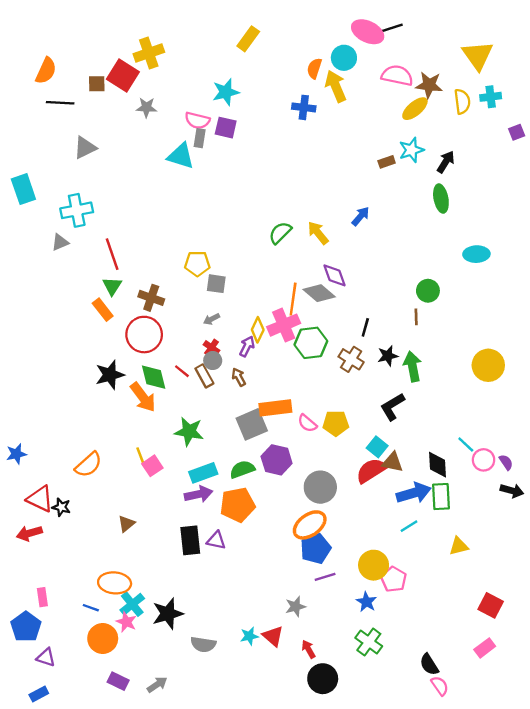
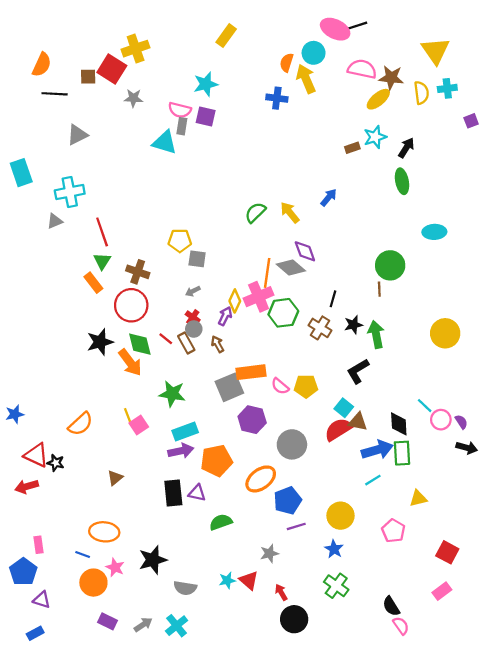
green circle: (428, 291) -> (390, 265), size x1.4
green semicircle: (242, 469) -> (221, 522), moved
orange ellipse: (310, 525) -> (261, 479), moved
pink pentagon: (394, 579) -> (393, 531), moved
cyan cross: (132, 604) -> (177, 626), moved

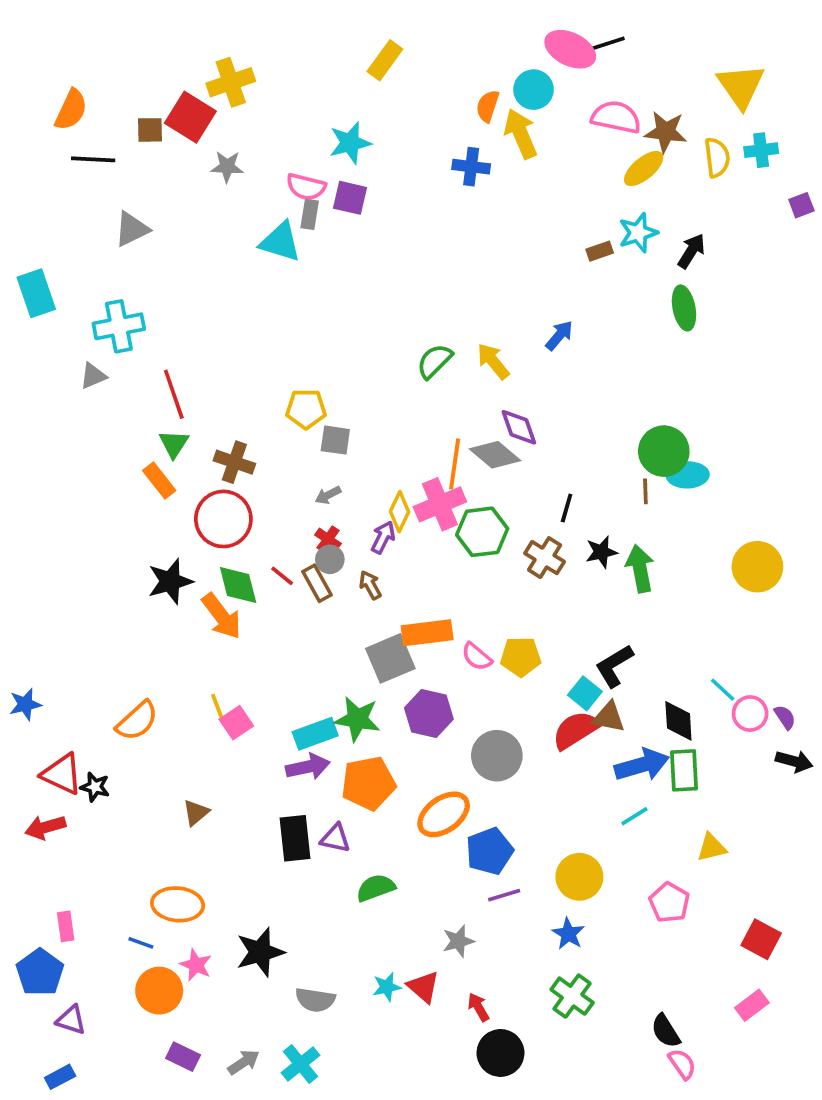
cyan ellipse: (434, 232) -> (688, 475), moved
black L-shape: (358, 371) -> (614, 666), moved
green star: (172, 394) -> (357, 719), moved

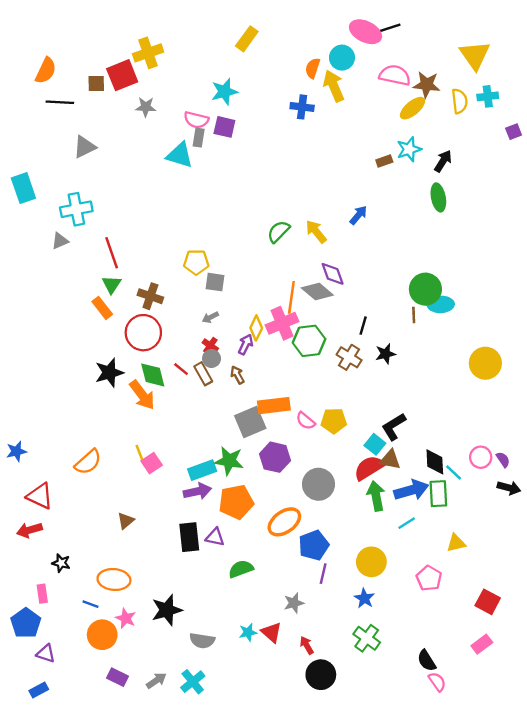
red square: (190, 117) -> (122, 75), turned 36
green arrow: (640, 569) -> (376, 496), moved
cyan line: (723, 690) -> (454, 473), moved
black star: (95, 787) -> (61, 563), moved
purple line: (504, 895) -> (323, 574), turned -60

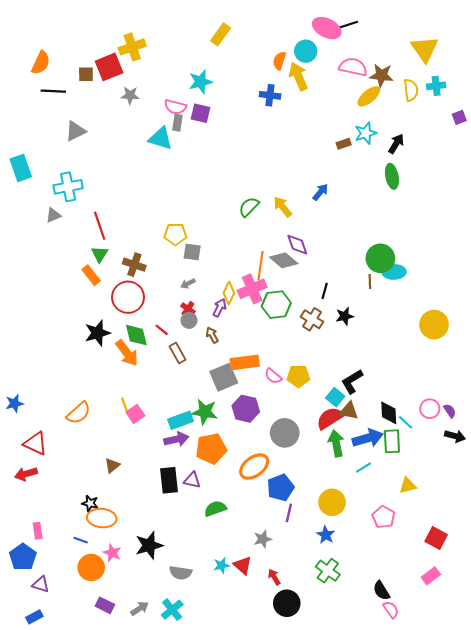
brown rectangle: (203, 374) -> (177, 353), moved
black star: (61, 563) -> (90, 503), moved

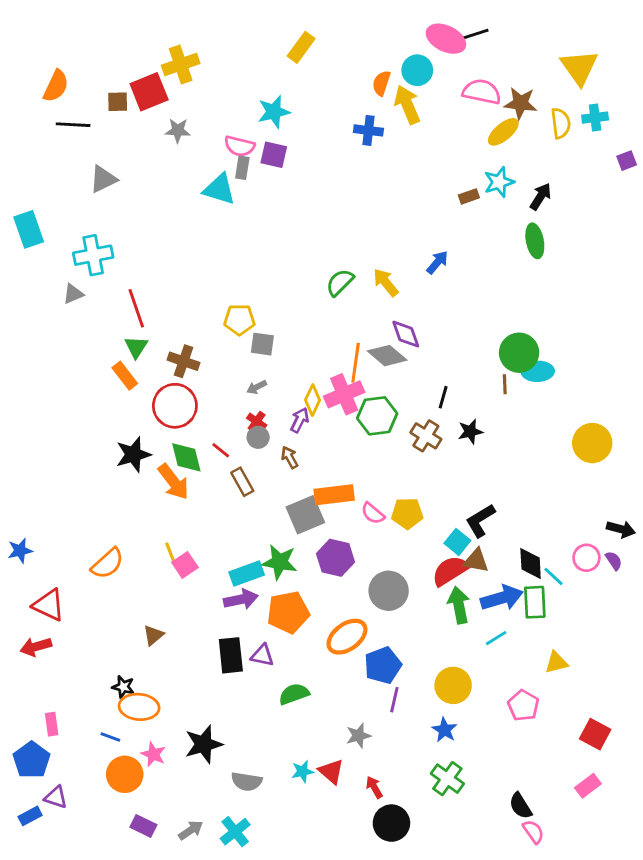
black arrow: (455, 436) -> (621, 529), moved
blue rectangle: (34, 617) -> (30, 816), moved

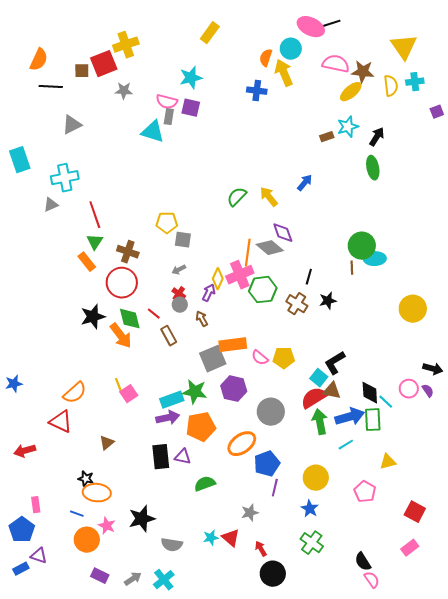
red triangle: (49, 605) -> (61, 422), moved

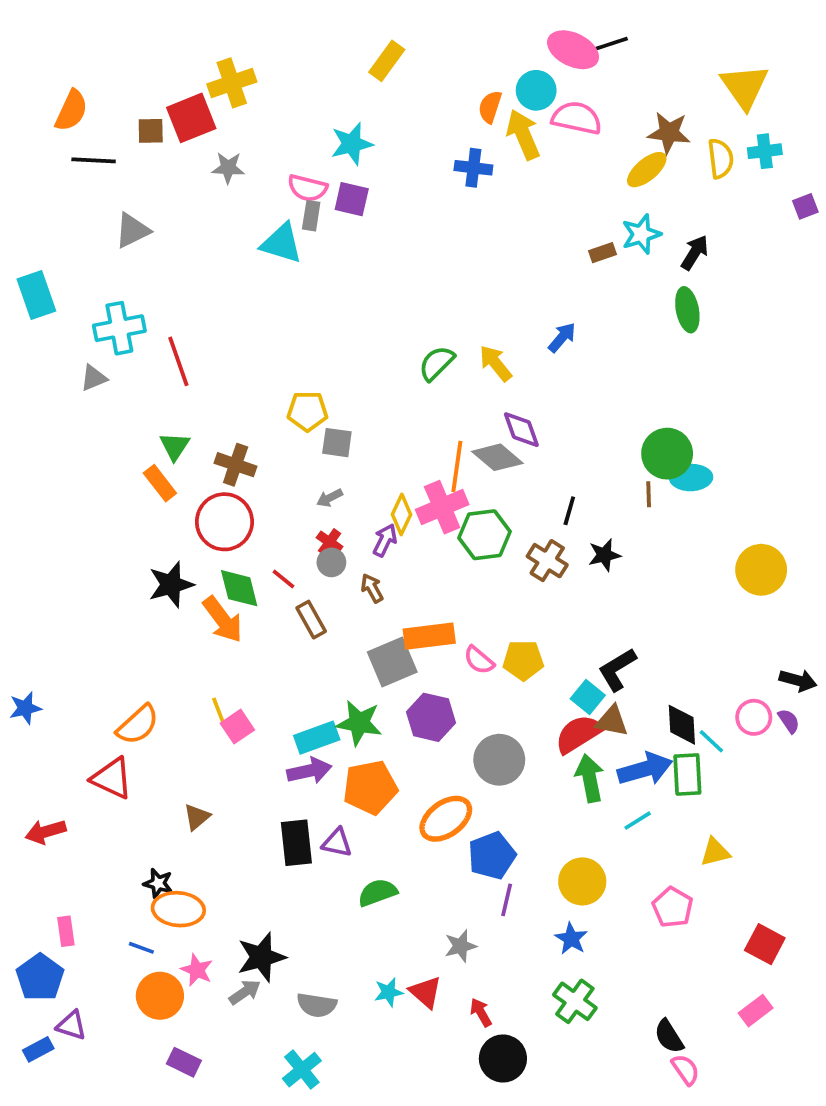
pink semicircle: (336, 64) -> (577, 118), moved
red line: (95, 215) -> (178, 361), moved
gray arrow: (133, 579) -> (245, 992), moved

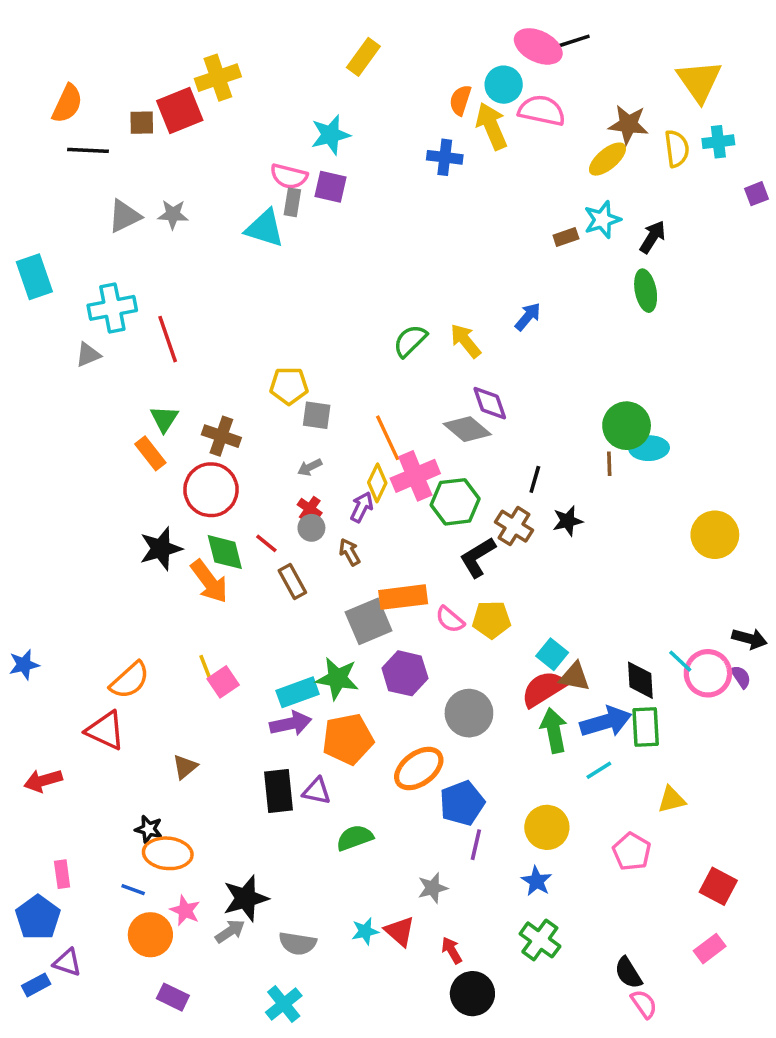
gray star: (228, 168) -> (173, 214), moved
orange line: (457, 467) -> (388, 438), moved, turned -33
black L-shape: (617, 669) -> (478, 557), moved
pink circle: (754, 717) -> (708, 673), size x1.4
cyan line: (711, 741) -> (680, 661), moved

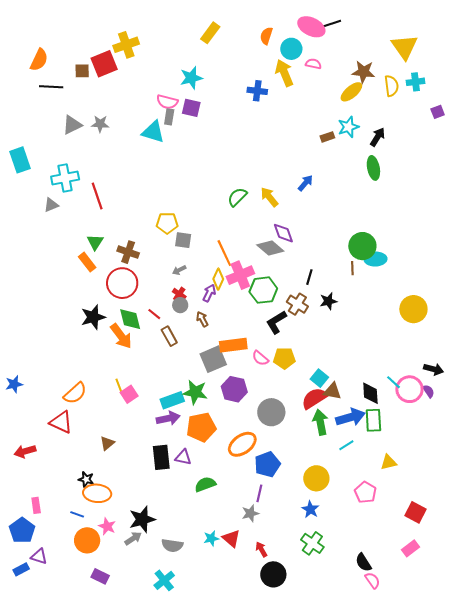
orange semicircle: (460, 100) -> (266, 36), moved
pink semicircle: (542, 111) -> (313, 64), size x0.6
purple line: (476, 845) -> (259, 493), moved

